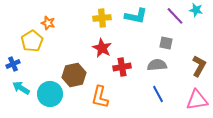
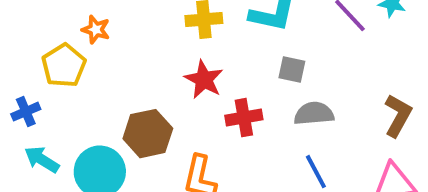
gray square: (166, 43) -> (292, 70), moved

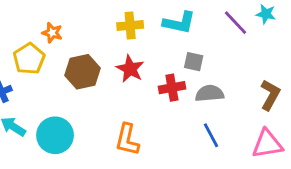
red cross: (244, 118) -> (172, 88), moved
brown hexagon: (148, 134) -> (82, 72), moved

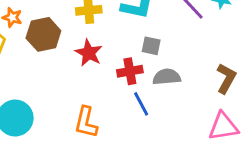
brown hexagon: (82, 72) -> (43, 34), moved
blue line: (211, 135) -> (141, 104), moved

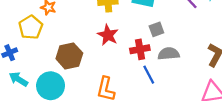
brown hexagon: (43, 34) -> (69, 56), moved
gray square: (151, 46) -> (156, 29), turned -32

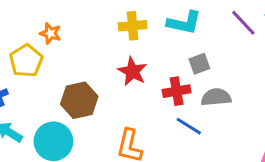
blue line: (149, 75) -> (189, 126), turned -30

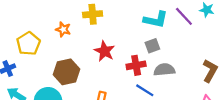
cyan L-shape: (184, 23) -> (156, 20), moved
yellow cross: (132, 26) -> (93, 14), moved
orange star: (50, 33) -> (63, 29), moved

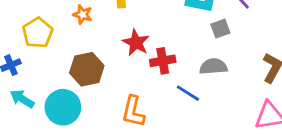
gray square: (152, 46) -> (220, 29), moved
red cross: (136, 65) -> (163, 61), moved

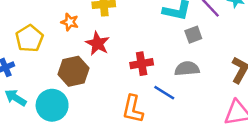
red star: (136, 43) -> (97, 43), moved
orange L-shape: (133, 111) -> (133, 109), moved

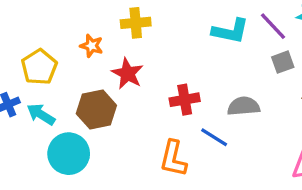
gray square: (193, 35) -> (283, 62), moved
cyan arrow: (16, 98) -> (41, 114), moved

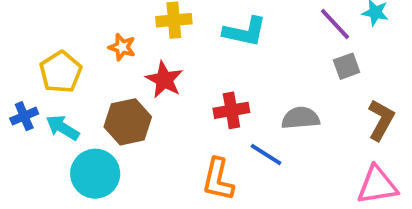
cyan L-shape: (230, 31) -> (245, 32), moved

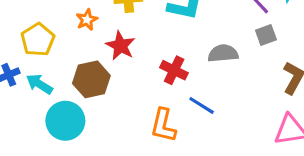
orange star: (122, 47) -> (87, 20), turned 30
red cross: (231, 110) -> (174, 70), turned 36
gray semicircle: (300, 118) -> (223, 53), moved

